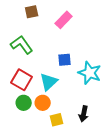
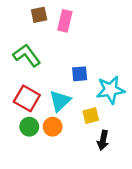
pink rectangle: (64, 20) -> (65, 21), moved, turned -30
cyan star: (90, 73) -> (110, 90), turned -30
yellow square: (57, 120) -> (91, 116), moved

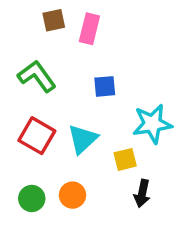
blue square: (80, 74) -> (105, 86), moved
green circle: (29, 127) -> (32, 198), moved
orange circle: (53, 127) -> (72, 195), moved

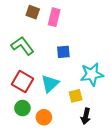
brown square: (54, 20) -> (33, 12), turned 32
green circle: (32, 198) -> (22, 108), moved

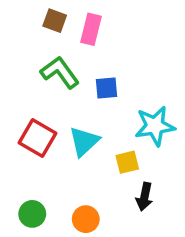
green L-shape: (22, 46) -> (60, 72), moved
green circle: (22, 108) -> (32, 214), moved
orange circle: (44, 117) -> (86, 219), moved

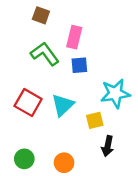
pink rectangle: (91, 29) -> (74, 37), moved

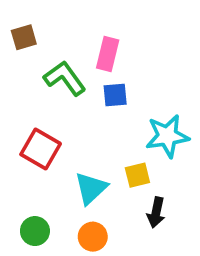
brown square: (41, 15) -> (24, 37), moved, turned -36
cyan triangle: (63, 105) -> (91, 188), moved

